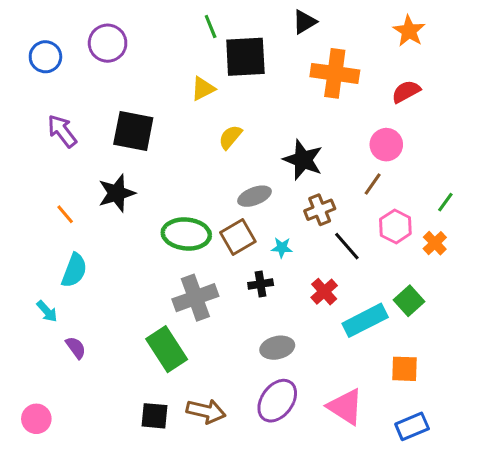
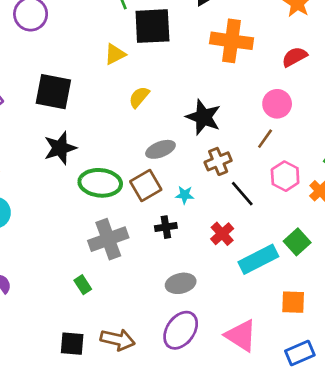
black star: (117, 193) -> (60, 148), moved
green rectangle: (167, 349) -> (83, 285), size x0.5

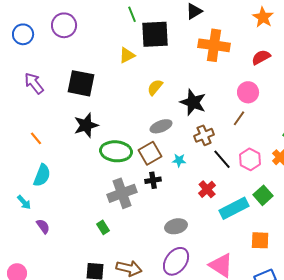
yellow semicircle: (139, 97) -> (155, 87), moved
pink hexagon: (285, 176) -> (250, 159), moved
black cross: (166, 227) -> (153, 180), moved

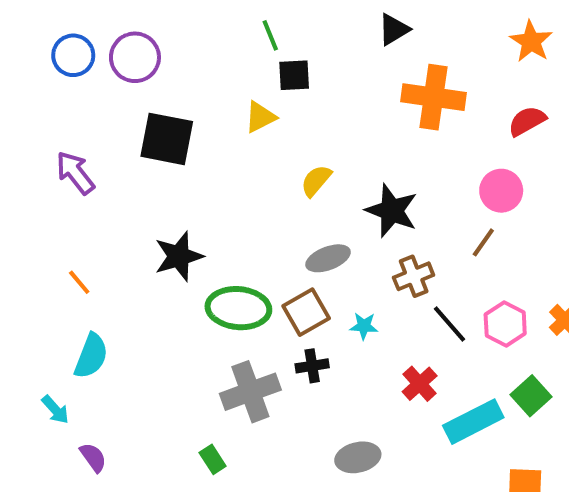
blue circle: (23, 34) -> (73, 55), moved
black square: (155, 34) -> (294, 75), moved, size x0.6
black square: (81, 83) -> (167, 139), moved

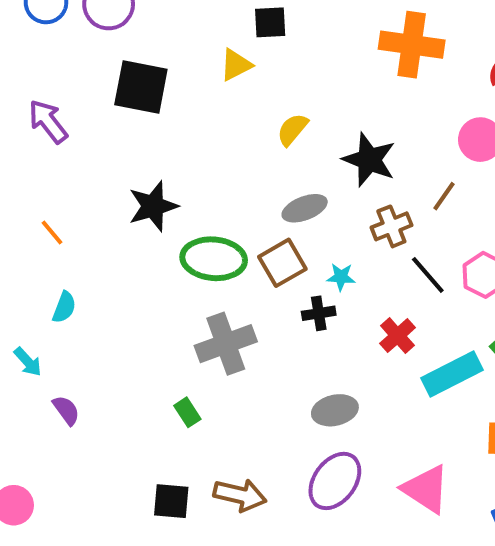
brown line: (483, 242) -> (444, 196), moved
cyan semicircle: (91, 356) -> (64, 307), size x0.7
black cross: (312, 366) -> (319, 313), moved

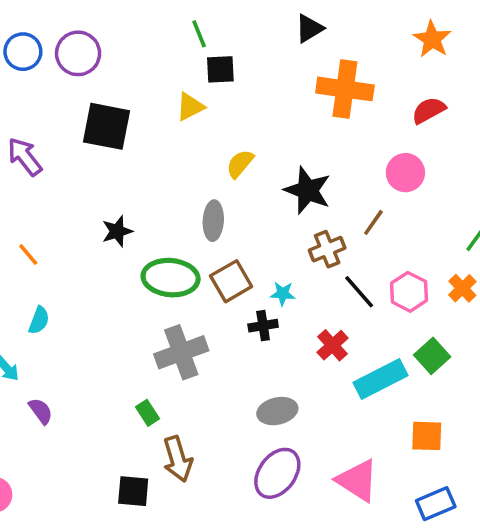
black star: (153, 206) -> (117, 231), size x0.7
gray ellipse: (305, 208) -> (213, 221), moved, turned -66
brown arrow: (240, 495) -> (178, 459), moved, turned 60

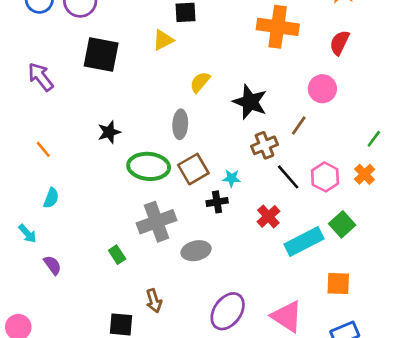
red semicircle: (429, 110) -> (340, 43), turned -35
gray ellipse: (277, 411) -> (196, 251), moved
green rectangle: (147, 413) -> (117, 255), moved
brown arrow: (178, 459) -> (154, 301), size x0.7

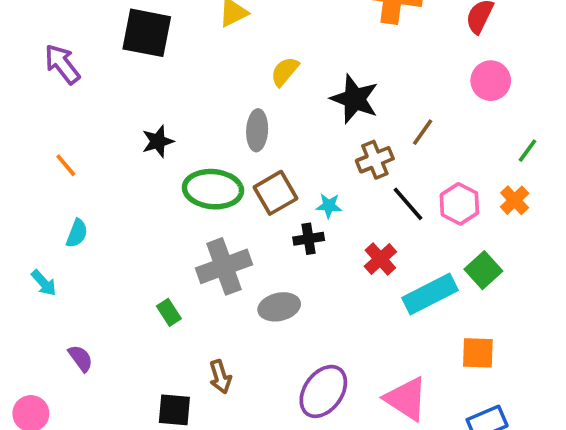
pink circle: (322, 89) -> (491, 81), moved
purple semicircle: (52, 265) -> (81, 358), moved

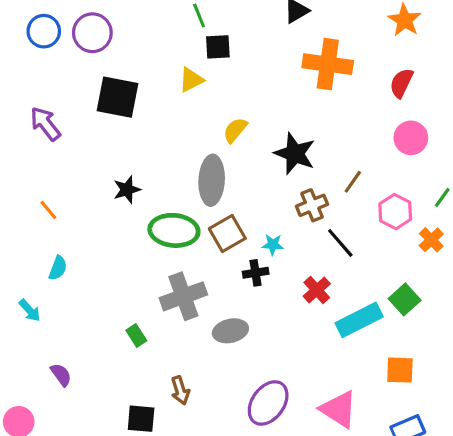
gray ellipse: (257, 130) -> (212, 180), size x1.4
pink hexagon: (459, 204) -> (395, 212), moved

